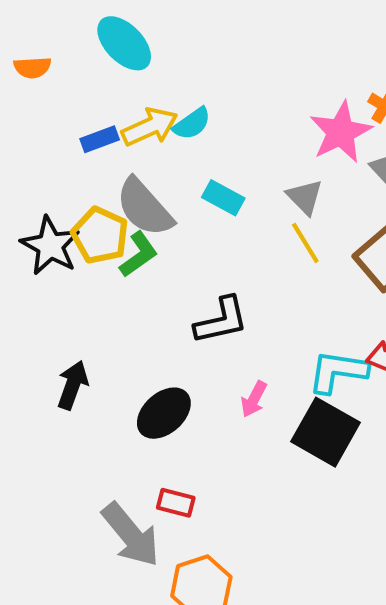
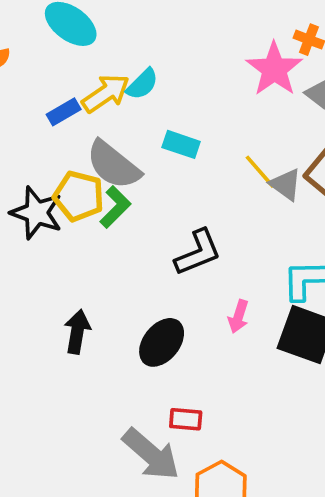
gray triangle: (305, 197) -> (286, 184), moved

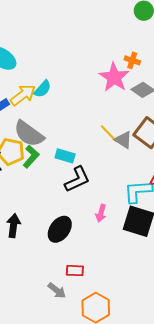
cyan rectangle: (181, 144) -> (65, 156), moved
gray arrow: (151, 454) -> (57, 290), size x0.6

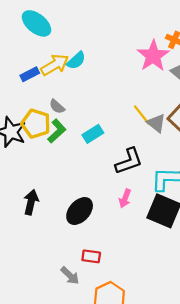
gray semicircle: (29, 134) -> (57, 107), size x0.5
cyan rectangle: (65, 156) -> (93, 134), turned -54
black L-shape: (77, 179) -> (129, 161), moved

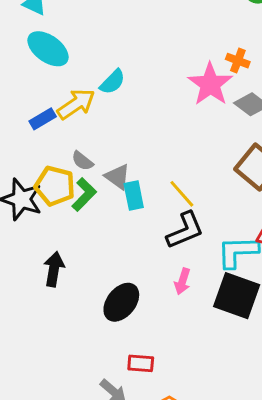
cyan semicircle: (76, 61) -> (112, 82), moved
yellow line: (142, 115) -> (182, 194), moved
gray triangle: (156, 123) -> (117, 177), moved
cyan rectangle: (93, 134) -> (134, 196), turned -66
black arrow: (31, 202) -> (54, 269), moved

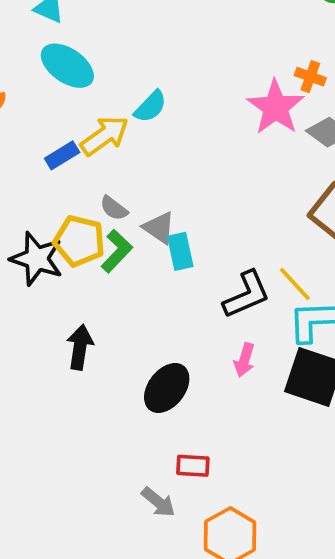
yellow line: (182, 194) -> (295, 284), moved

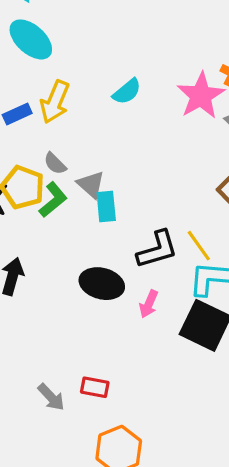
cyan semicircle: (150, 107) -> (127, 92), moved
yellow arrow: (105, 136) -> (55, 102), turned 141
black ellipse: (167, 388) -> (102, 284), moved, turned 60
gray arrow: (158, 502) -> (51, 397), moved

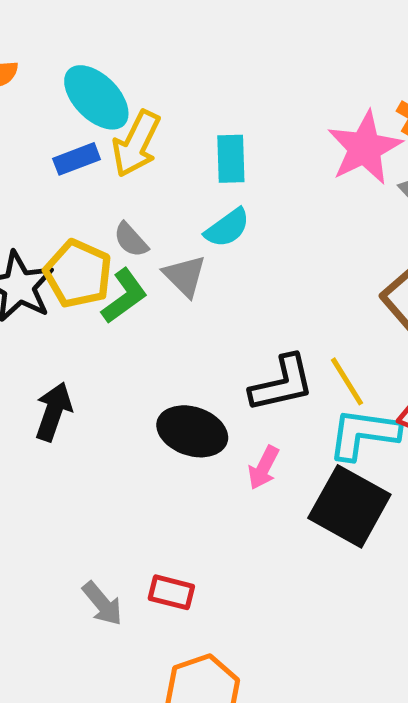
cyan ellipse: (31, 39) -> (96, 97), moved
cyan semicircle: (127, 92) -> (227, 228), moved
cyan rectangle: (106, 207) -> (231, 159), moved

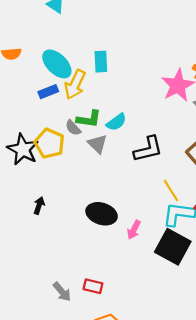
cyan rectangle: (231, 159) -> (101, 62), moved
green L-shape: (124, 296) -> (89, 119), moved, turned 45
black L-shape: (282, 384) -> (148, 149), moved
black arrow: (53, 412) -> (39, 206), size x0.7

